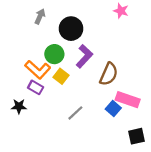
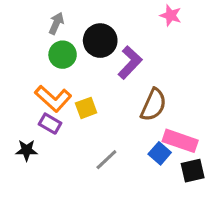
green circle: (54, 54) -> (63, 55), moved
purple L-shape: (84, 56) -> (130, 62), moved
yellow square: (61, 76) -> (86, 108), turned 32
black square: (136, 136) -> (193, 171), moved

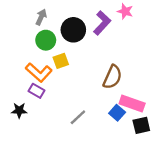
purple L-shape: (130, 62) -> (102, 23), moved
yellow square: (86, 108) -> (61, 61), moved

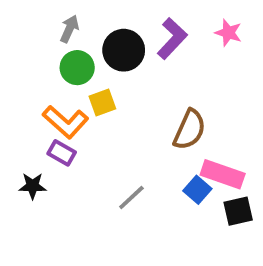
pink star: (125, 11) -> (228, 33), moved

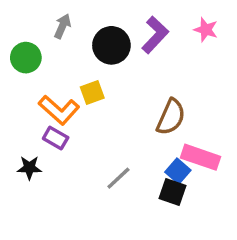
green circle: (77, 68) -> (26, 58), moved
black square: (238, 211) -> (173, 192), moved, turned 32

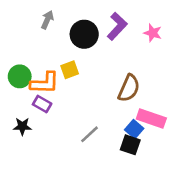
pink star: (206, 30) -> (153, 33), moved
green circle: (26, 58) -> (20, 76), moved
orange L-shape: (59, 110) -> (45, 83), turned -40

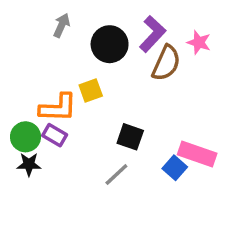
green circle: (20, 76) -> (25, 137), moved
brown semicircle: (129, 88) -> (166, 63), moved
black square: (130, 145) -> (130, 137), moved

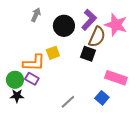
pink star: (199, 42) -> (116, 25), size x1.6
black square: (130, 137) -> (88, 54), moved
pink rectangle: (197, 154) -> (116, 78), moved

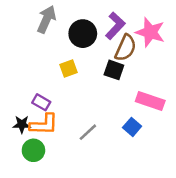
gray arrow: (36, 15) -> (46, 19), size x1.5
orange L-shape: (34, 63) -> (44, 124), moved
green circle: (15, 80) -> (33, 150), moved

